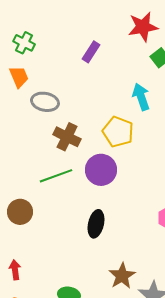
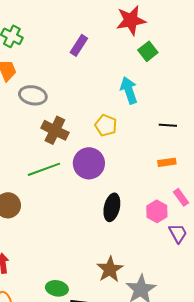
yellow pentagon: (118, 132) -> (106, 125), size x0.7
black ellipse: (96, 224) -> (112, 207), moved

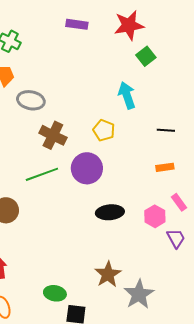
purple rectangle: (79, 45) -> (77, 24), moved, turned 65
black ellipse: (112, 207) -> (110, 212), turned 72

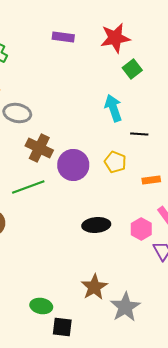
yellow pentagon: (104, 130) -> (115, 162), moved
black line: (166, 130) -> (139, 134), moved
purple circle: (87, 168) -> (73, 165), moved

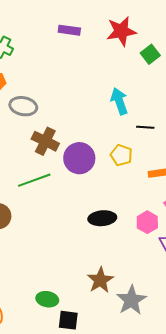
green square: (132, 69) -> (150, 54), moved

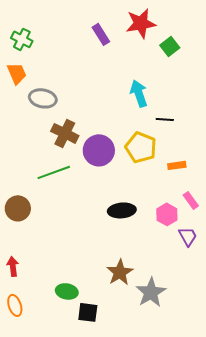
purple rectangle: (69, 30) -> (101, 34), moved, turned 50
yellow pentagon: (121, 155) -> (141, 147), size x1.4

